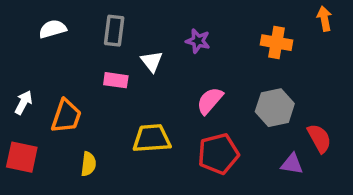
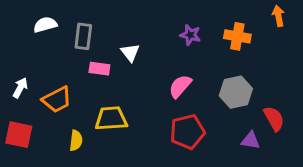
gray rectangle: (114, 31) -> (83, 36), moved
purple star: (198, 41) -> (190, 35), moved
orange trapezoid: (66, 116) -> (57, 99), turned 44
yellow trapezoid: (152, 138) -> (111, 119), moved

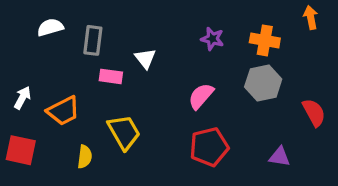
gray hexagon: (236, 92) -> (263, 83), moved
yellow trapezoid: (111, 119) -> (124, 132), turned 64
red semicircle: (274, 119) -> (314, 112), moved

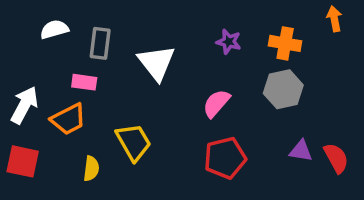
white triangle: (145, 58) -> (156, 63), size x1.6
pink rectangle: (111, 76) -> (84, 82), moved
white arrow: (22, 98) -> (24, 105), size x1.5
red semicircle: (314, 112) -> (336, 158), moved
purple triangle: (280, 157) -> (301, 151), moved

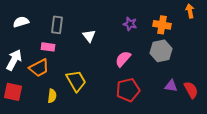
white semicircle: (54, 29) -> (21, 22), moved
white triangle: (156, 63) -> (89, 36), size x0.6

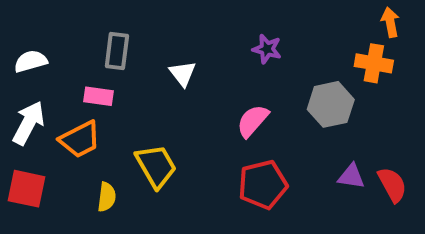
white semicircle: (21, 22) -> (31, 61), moved
orange cross: (162, 25) -> (374, 63), moved

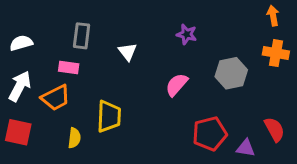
orange cross: (374, 63) -> (276, 53), moved
yellow trapezoid: (156, 166) -> (109, 116), turned 32
purple triangle: (351, 176) -> (246, 148), moved
red pentagon: (263, 185) -> (210, 134), moved

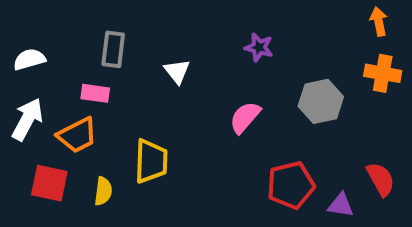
red square: (18, 132) -> (49, 183), moved

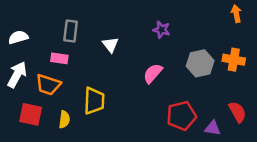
orange cross: (383, 73) -> (234, 60), moved
orange trapezoid: (77, 135) -> (48, 85), turned 45

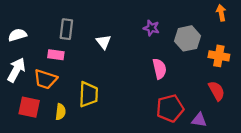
gray hexagon: (200, 63) -> (187, 38), moved
pink semicircle: (153, 73) -> (160, 69), moved, turned 126
red semicircle: (237, 112) -> (217, 91), moved

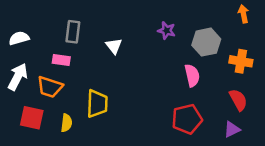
pink semicircle: (160, 69) -> (192, 75), moved
purple triangle: (199, 120) -> (232, 129), moved, turned -35

